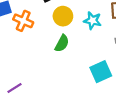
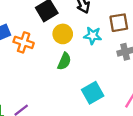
cyan square: (101, 72) -> (93, 93), moved

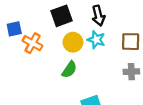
cyan star: (93, 36) -> (96, 40), moved

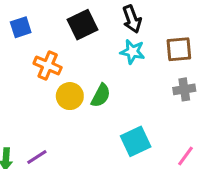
blue square: (14, 29) -> (21, 27), moved
yellow circle: (73, 42) -> (70, 96), moved

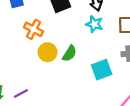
cyan square: (136, 141) -> (102, 70), moved

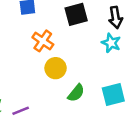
green semicircle: (69, 53) -> (76, 93), moved

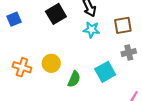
orange cross: (43, 41) -> (22, 67), moved

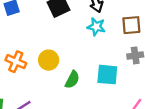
cyan square: (105, 72) -> (107, 75), turned 30

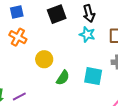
orange cross: (16, 62) -> (18, 37), moved

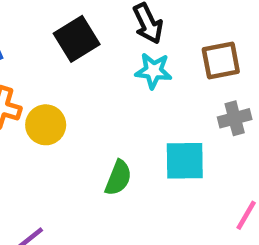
yellow circle: (44, 59) -> (46, 125), moved

